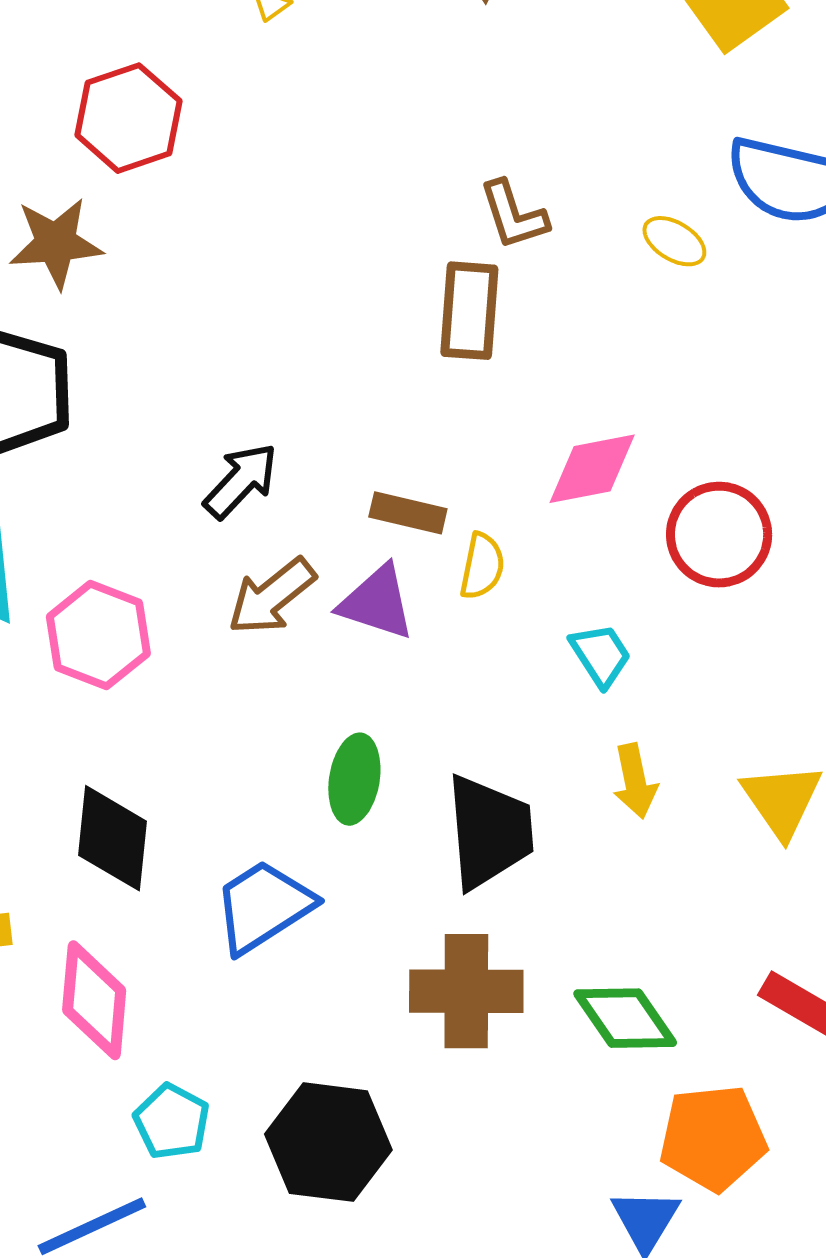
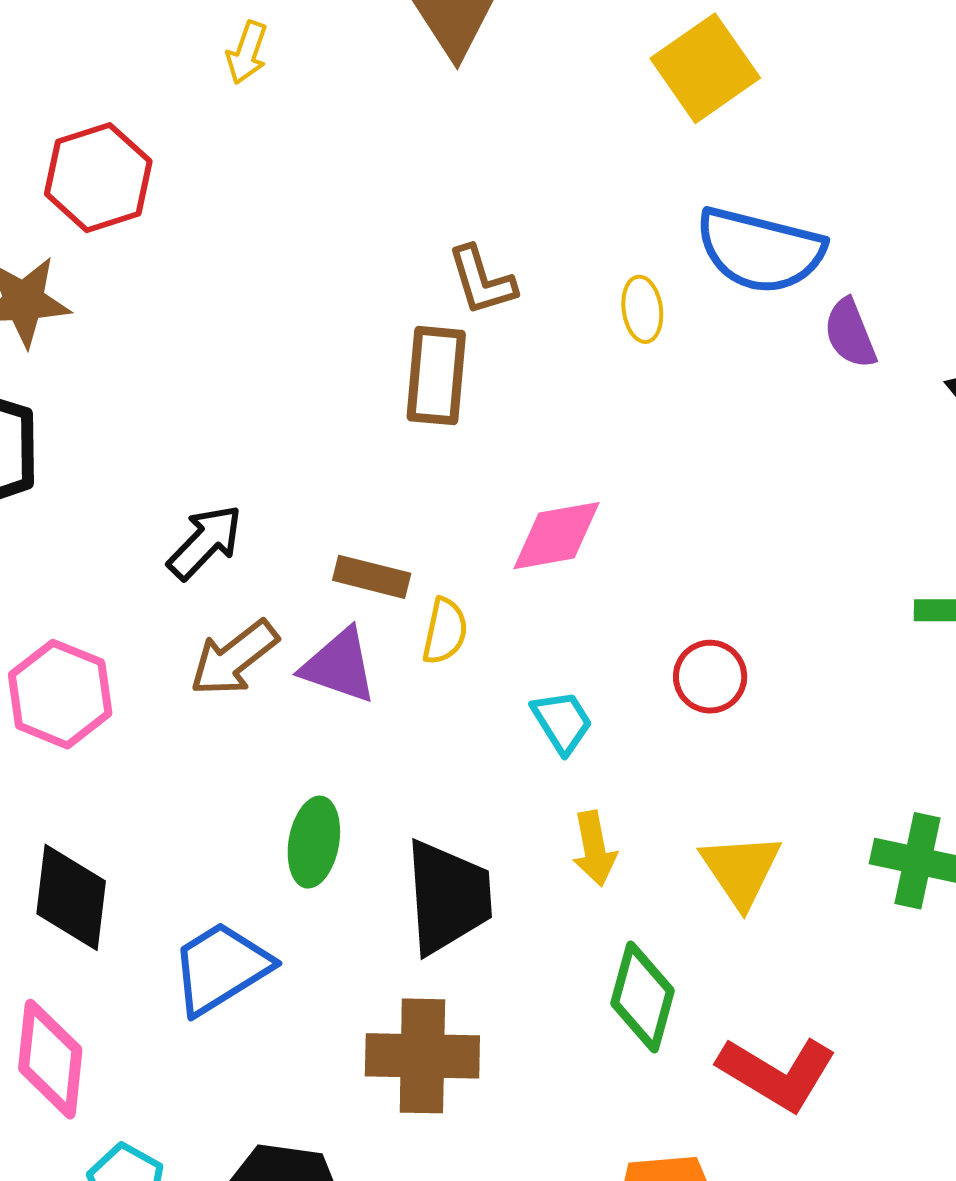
yellow ellipse: (674, 241) -> (642, 309), turned 50
red circle: (719, 535) -> (710, 677), moved, size x0.7
green diamond: (625, 1018) -> (643, 997), moved, turned 49

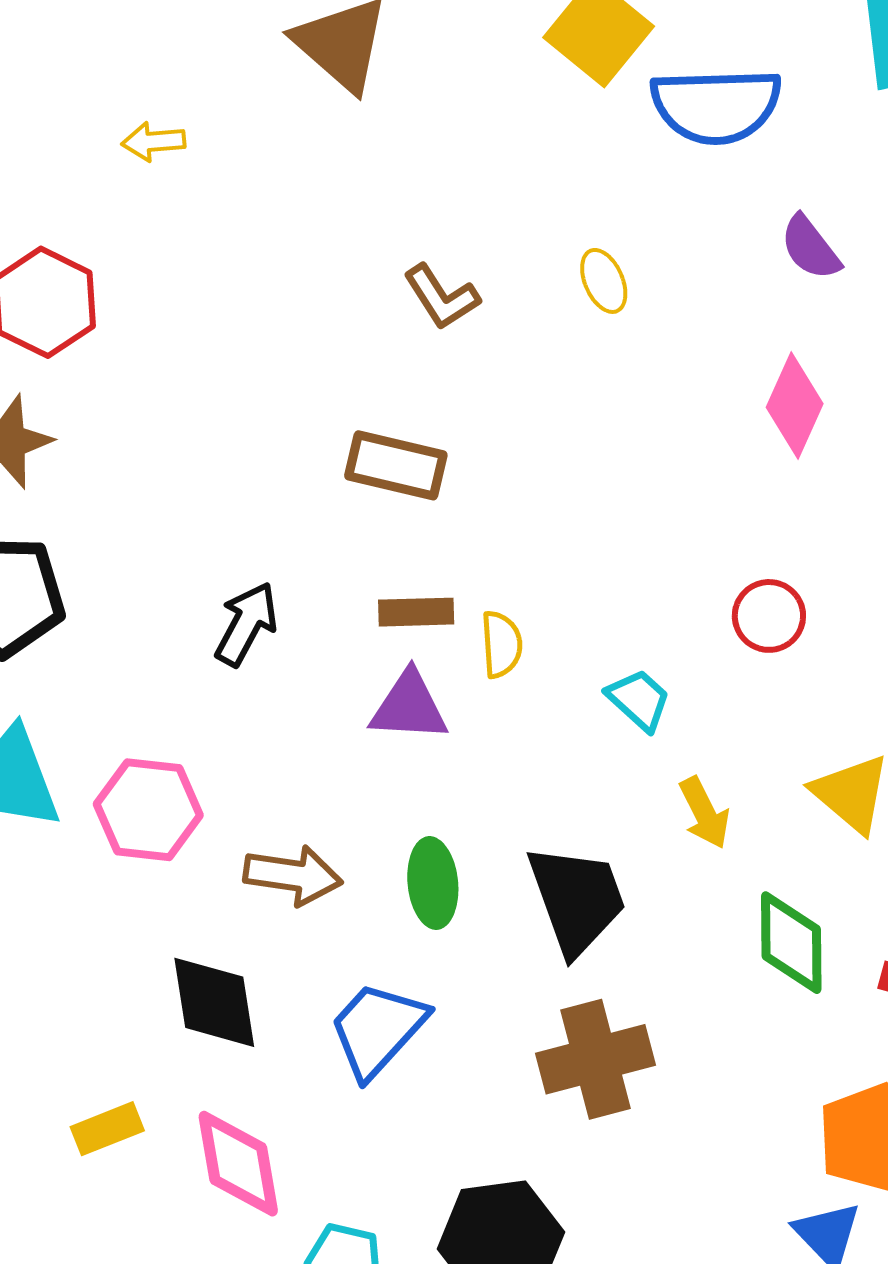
yellow arrow: (247, 53) -> (153, 142), turned 82
blue semicircle: (760, 250) -> (716, 106), moved
brown rectangle: (436, 376) -> (396, 465), moved, turned -66
pink diamond: (556, 536) -> (795, 406), moved, turned -40
brown arrow: (234, 658) -> (293, 875), moved, turned -118

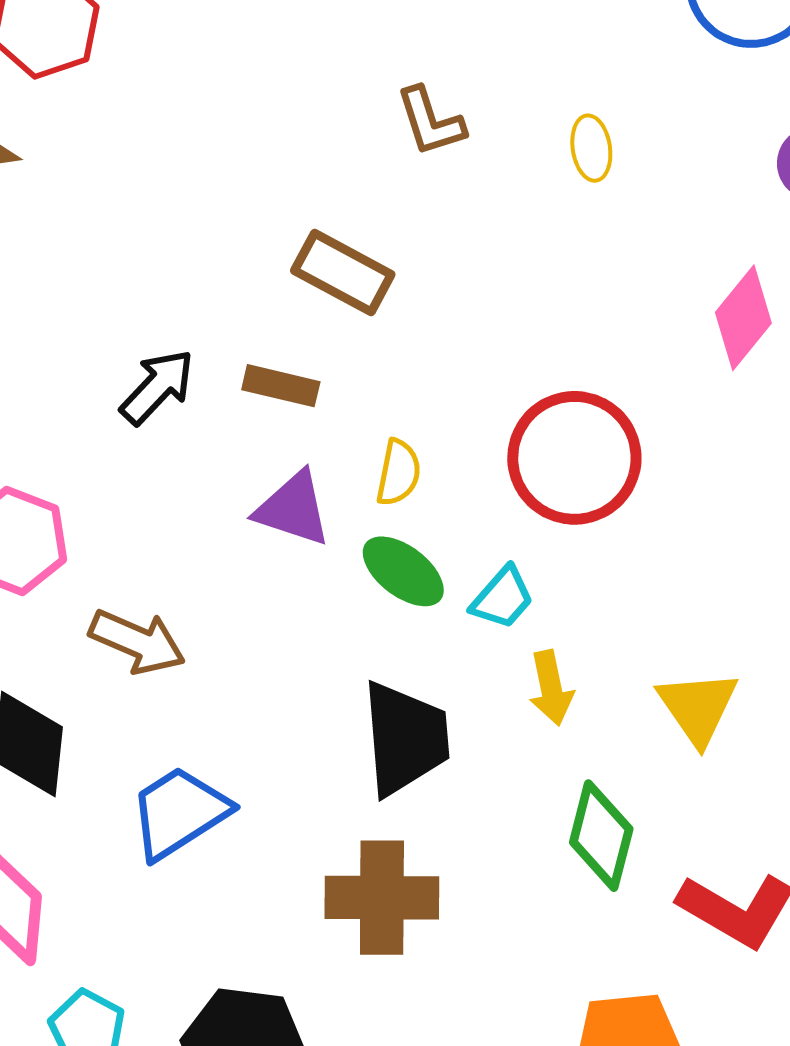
brown rectangle: (416, 612) -> (281, 386), moved
red circle: (769, 616) -> (574, 458), moved, size x1.8
cyan trapezoid: (639, 700) -> (502, 598), moved, turned 74
green ellipse: (433, 883) -> (403, 571), moved, turned -62

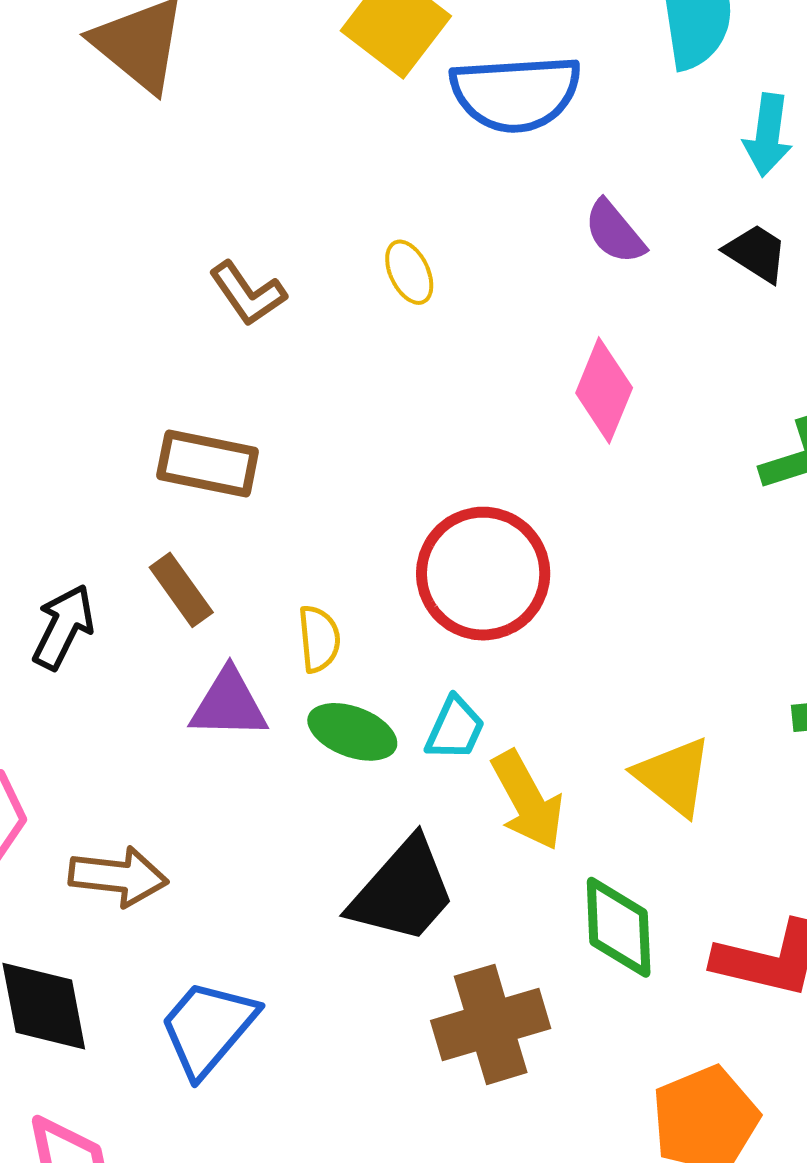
brown rectangle: (281, 386) -> (181, 590), turned 58
yellow arrow: (551, 688) -> (528, 800), size x1.4
black trapezoid: (405, 738) -> (403, 891), turned 63
brown cross: (382, 898) -> (491, 1024), moved

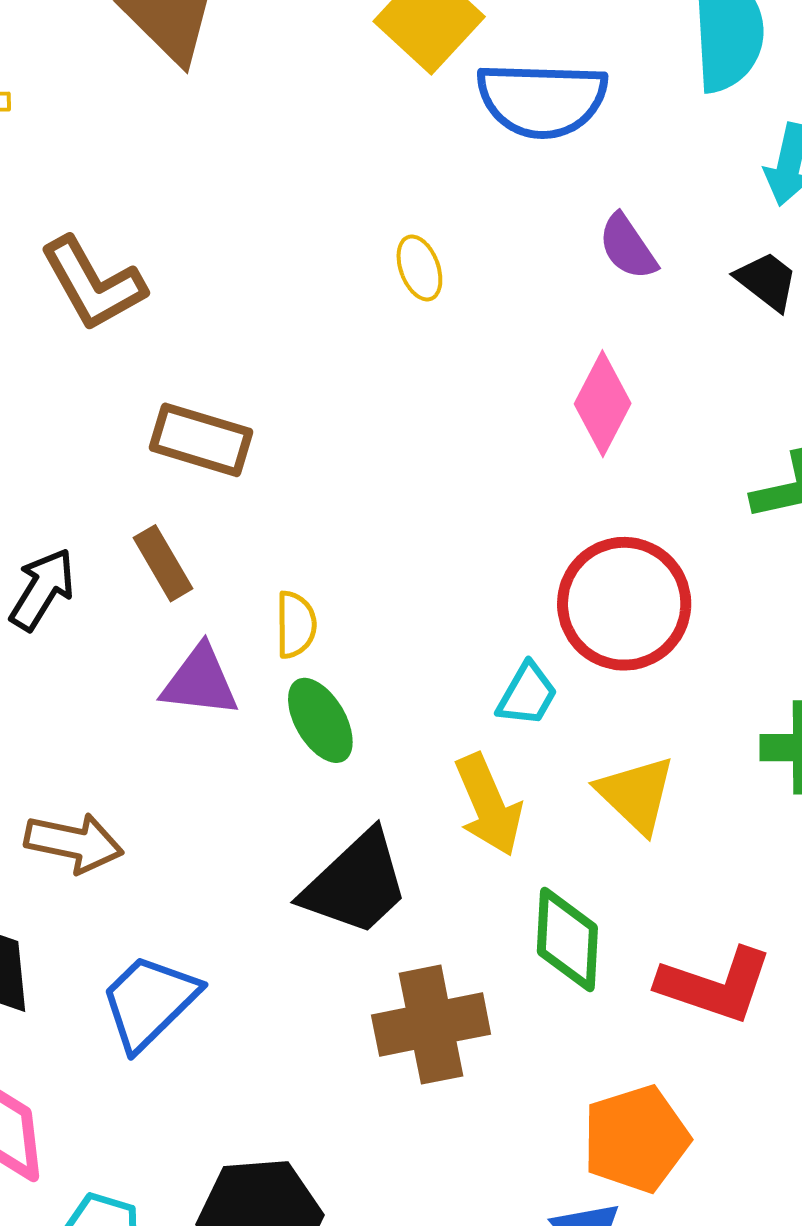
brown L-shape: (248, 294) -> (93, 284), moved, size x1.4
red circle: (483, 574) -> (624, 604), moved
cyan trapezoid: (455, 728) -> (527, 694), moved
green ellipse: (352, 732) -> (320, 720), turned 34

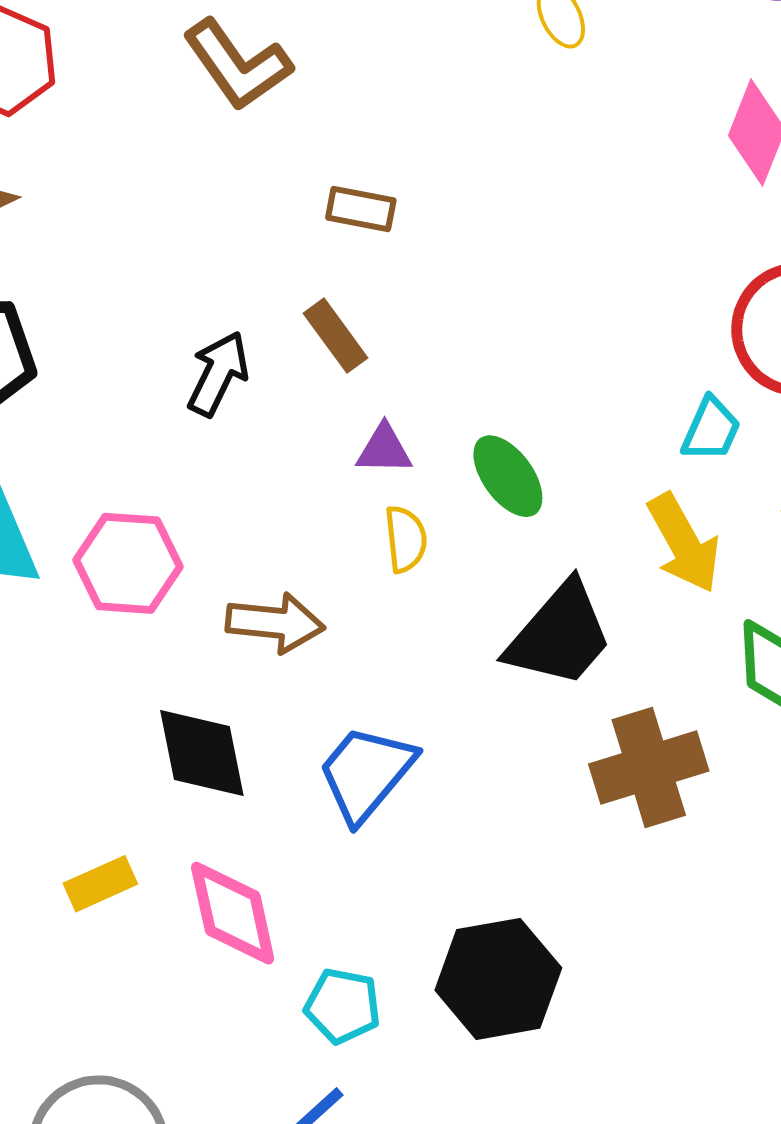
brown rectangle: (201, 440) -> (361, 209), size x0.7
yellow semicircle: (296, 625) -> (406, 539), moved
purple triangle: (200, 681) -> (384, 449), size x0.7

